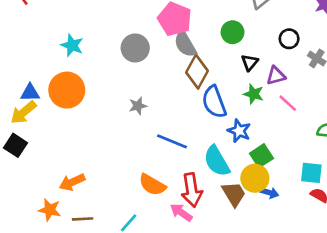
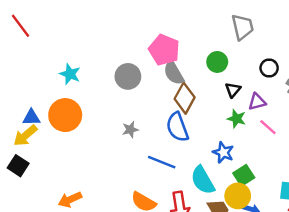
blue semicircle: (214, 102) -> (177, 127), moved

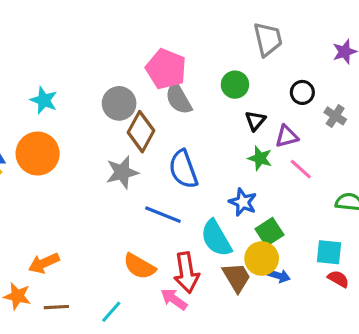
brown diamond: (185, 98) -> (141, 132), moved
gray star: (130, 130) -> (122, 172), size x1.5

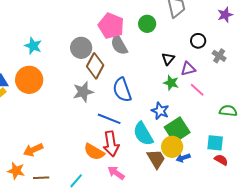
green circle: (235, 85) -> (147, 24), moved
green square: (269, 232) -> (177, 130), size x1.4
red arrow: (186, 273) -> (111, 144), moved
blue arrow: (279, 276) -> (183, 158), turned 144

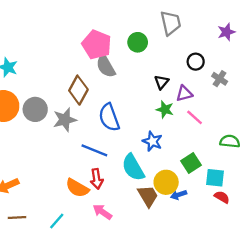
gray circle: (81, 48) -> (35, 109), moved
green square: (177, 130) -> (191, 163), moved, size x0.7
red arrow: (111, 144) -> (97, 179), size x0.7

